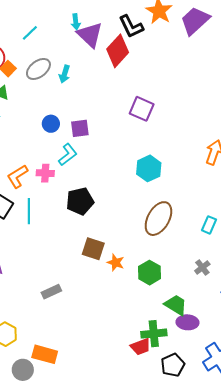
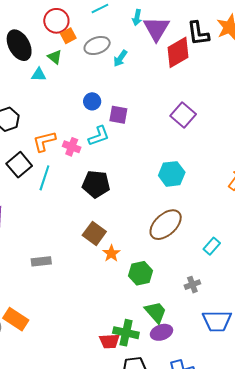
cyan arrow: (76, 22) -> (137, 17), moved
purple ellipse: (187, 322) -> (161, 332), turned -40

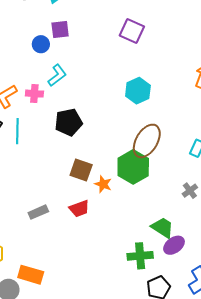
purple square: (118, 115) -> (60, 30), moved
green hexagon: (141, 273) -> (133, 167), moved, size x1.4
red trapezoid: (109, 341) -> (79, 209), moved

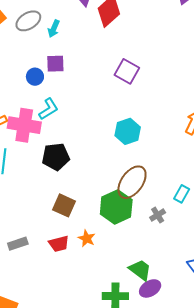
pink cross: (34, 94) -> (24, 125), size x1.8
orange star: (103, 184) -> (87, 238), moved
gray cross: (190, 191) -> (158, 215), moved

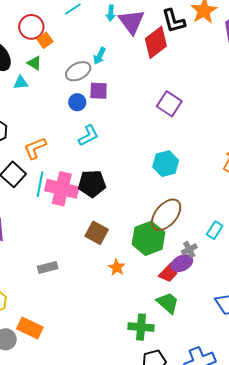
gray ellipse: (28, 21) -> (78, 71), moved
pink cross: (24, 125) -> (62, 189), moved
red trapezoid: (59, 244) -> (169, 273), moved, turned -35
purple ellipse: (150, 288) -> (182, 263), moved

